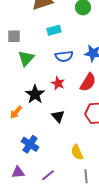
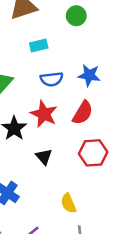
red star: (58, 83) -> (44, 114), size x1.5

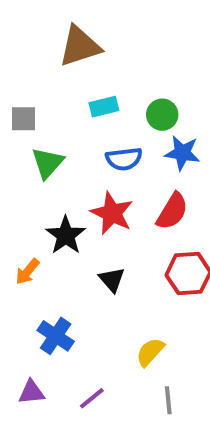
green circle: (76, 16) -> (162, 115), moved
yellow semicircle: (68, 203) -> (150, 352), turned 66

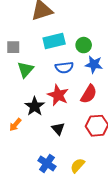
cyan rectangle: (104, 107) -> (54, 41), size x1.5
blue cross: (56, 336) -> (47, 163), moved

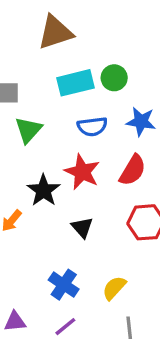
green circle: (84, 45) -> (114, 78), moved

